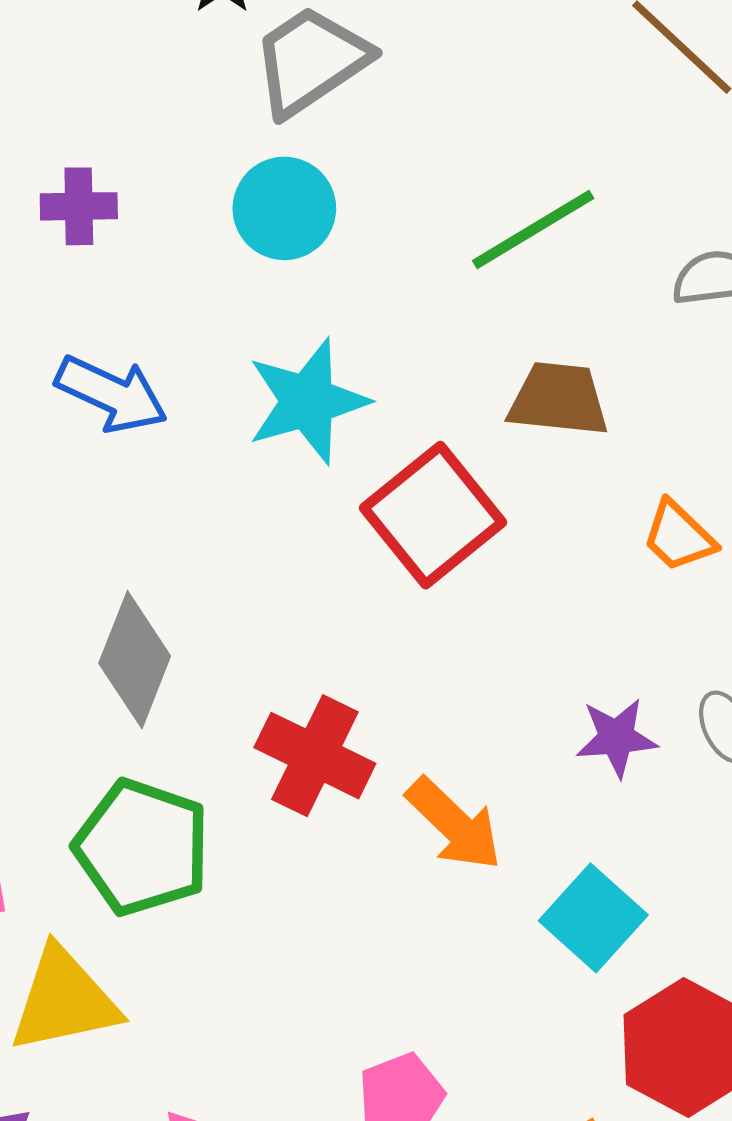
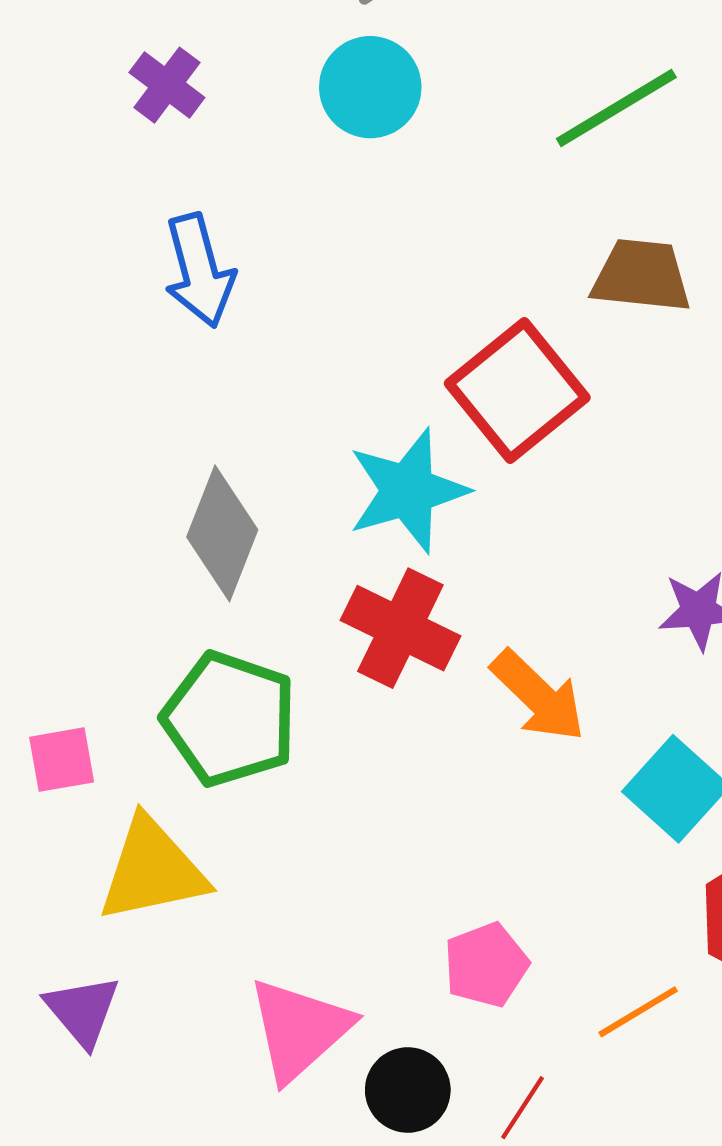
purple cross: (79, 206) -> (167, 85), turned 38
blue arrow: (111, 394) -> (199, 271), turned 50
cyan star: (308, 401) -> (408, 491), moved

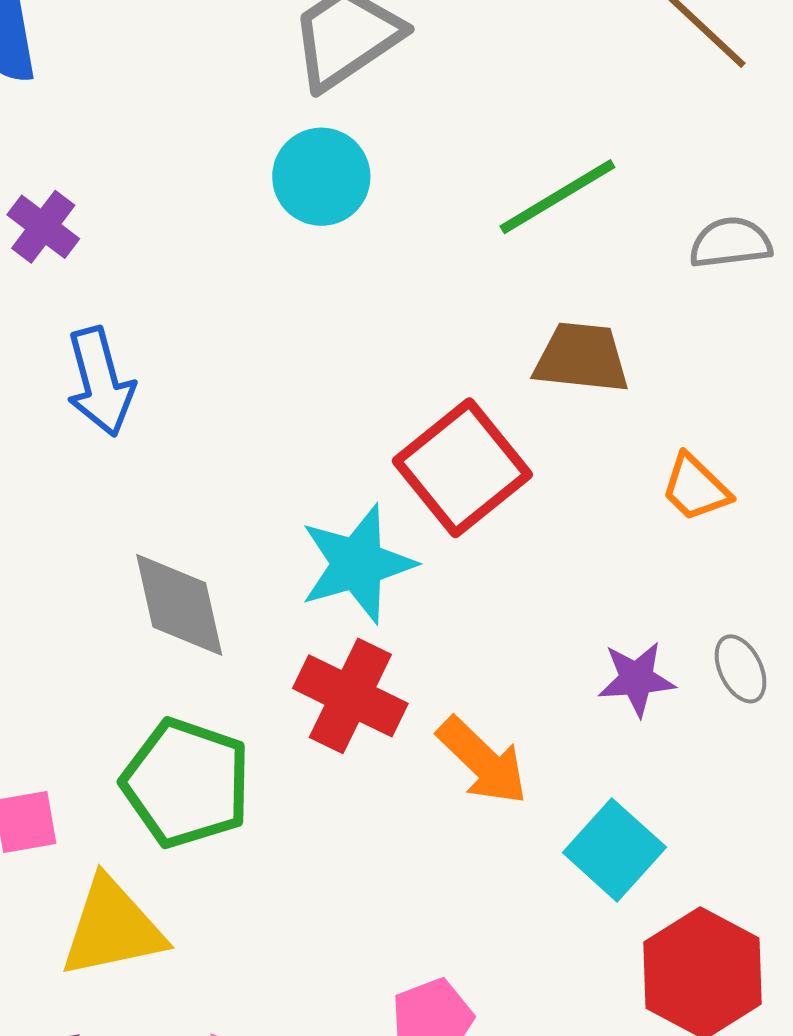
purple cross: (167, 85) -> (43, 227), moved
blue arrow: (199, 271) -> (100, 382), moved
gray diamond: (222, 533) -> (179, 605), turned -34

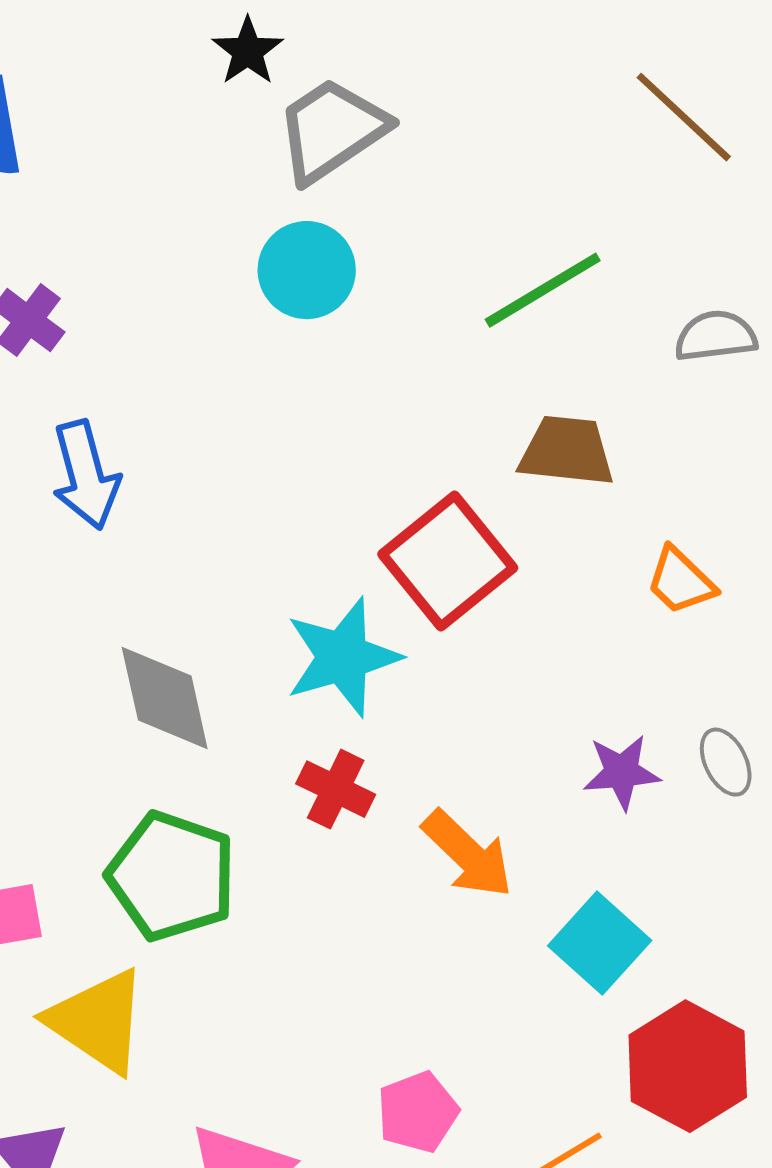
red cross: (350, 696) -> (336, 789), size x0.7
yellow triangle: (112, 928) -> (98, 1021), turned 46

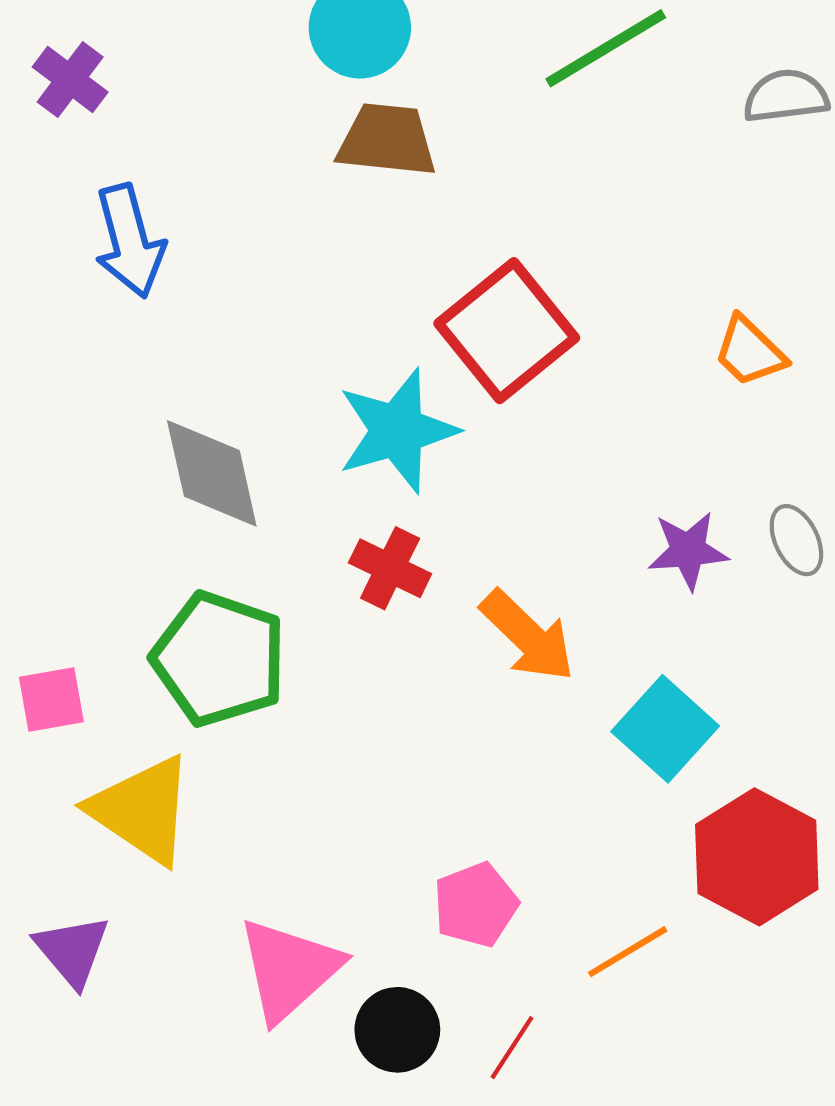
brown trapezoid: (567, 451) -> (387, 140), moved

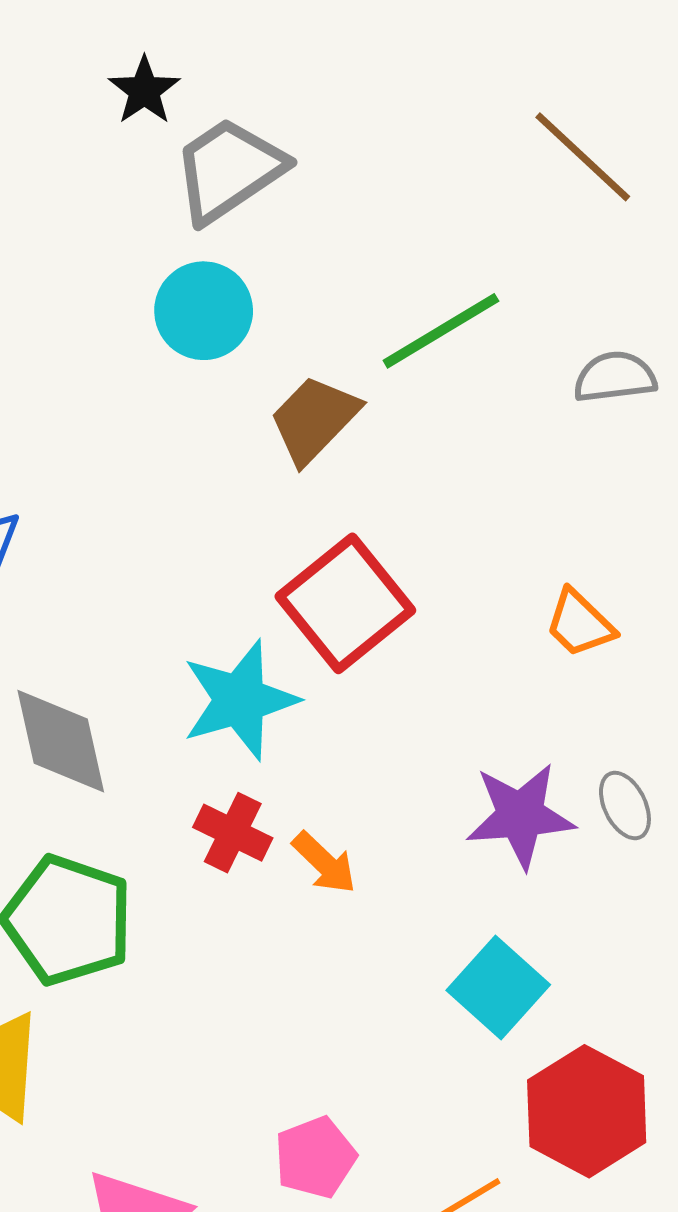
brown trapezoid: (387, 140) -> (314, 419), moved, turned -52
purple star: (688, 550) -> (520, 816), size x1.4
orange arrow: (528, 636) -> (324, 863), moved, size x0.7

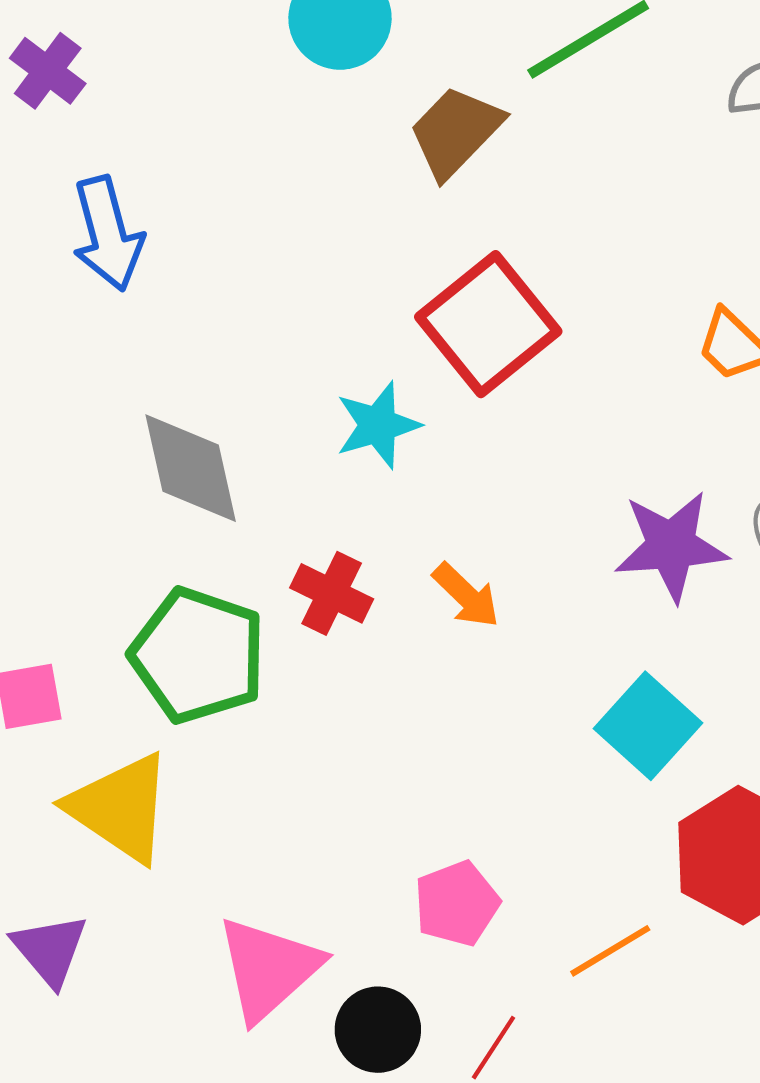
cyan star: (240, 700) -> (378, 425), size x0.7
red cross: (233, 833) -> (332, 593), moved

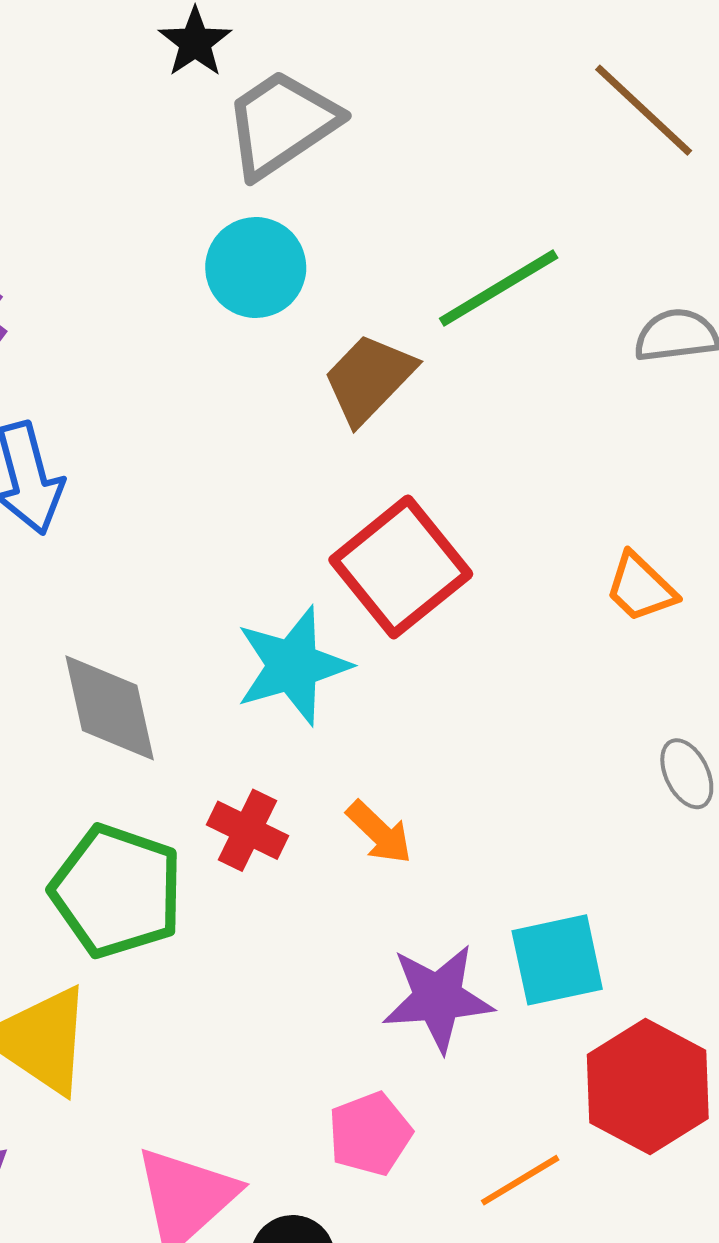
cyan star: (378, 425) -> (293, 666), size x1.4
purple star: (671, 546) -> (438, 998), moved
cyan square: (648, 726) -> (557, 960), turned 36

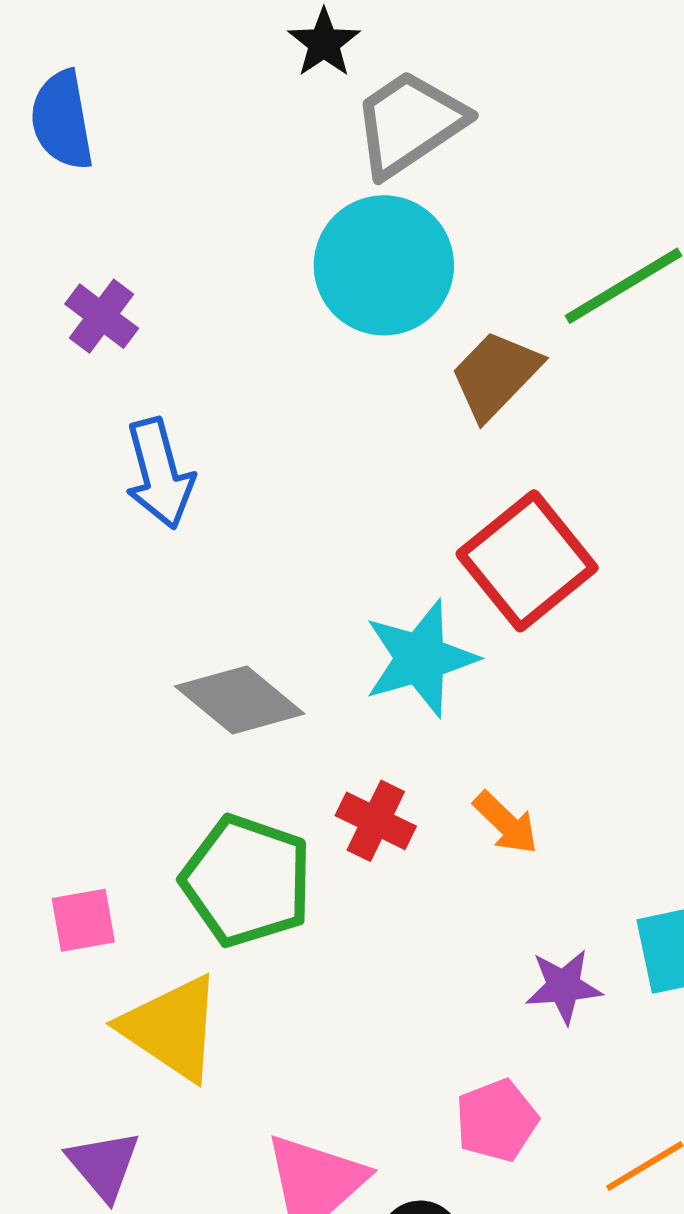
cyan circle: (256, 268) -> (384, 265), size x1.4
gray diamond: (110, 708) -> (240, 700), turned -38
purple star: (438, 998) -> (564, 986), size x0.7

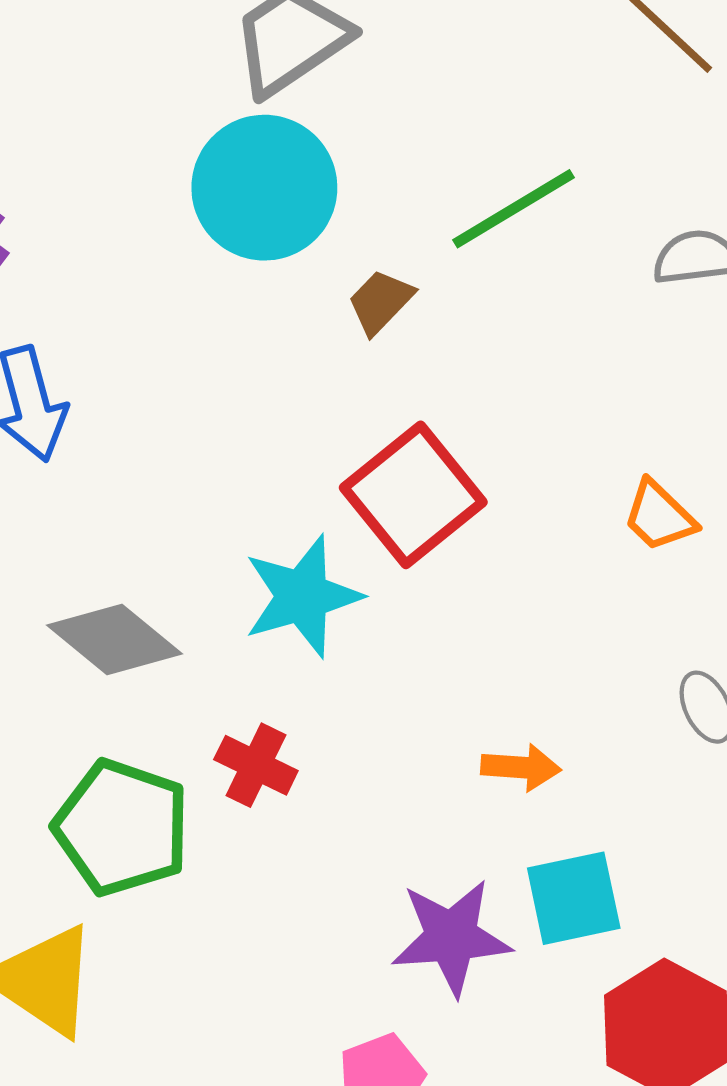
brown trapezoid: (496, 375) -> (381, 302), size x0.7
orange arrow: (506, 823) -> (521, 767), moved, turned -40
purple star: (564, 986) -> (451, 937), size x1.5

